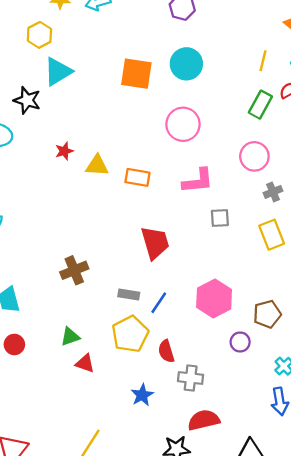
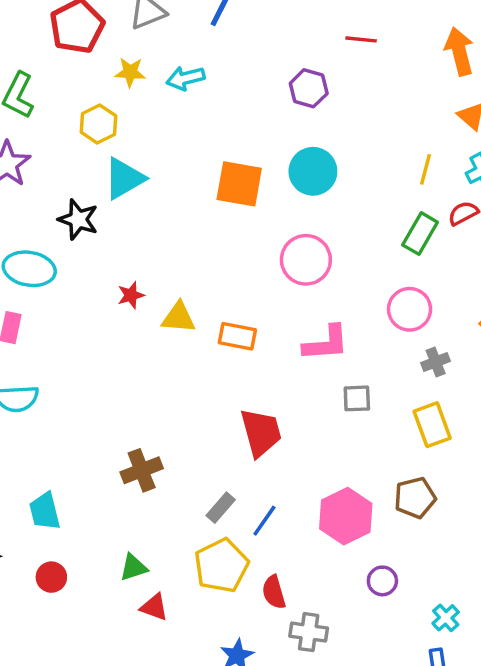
gray rectangle: (129, 295) -> (221, 508), turned -60
brown pentagon: (267, 314) -> (415, 498), moved

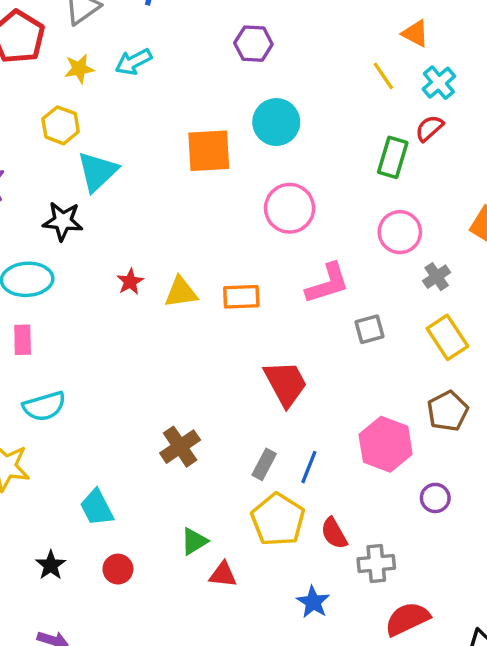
yellow line: (425, 169) -> (383, 76), moved, turned -36

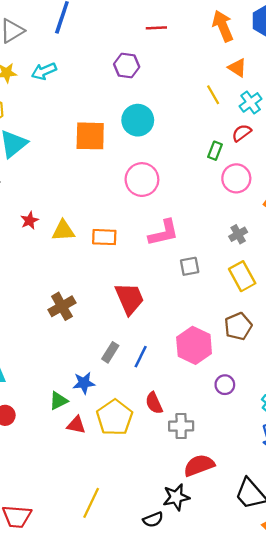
green rectangle: (393, 157) -> (215, 151), size x0.7
pink circle: (400, 232) -> (236, 178), moved
brown cross: (180, 447) -> (62, 306), moved
yellow pentagon: (278, 520) -> (115, 417), moved
blue star: (313, 602) -> (84, 383), moved, turned 30

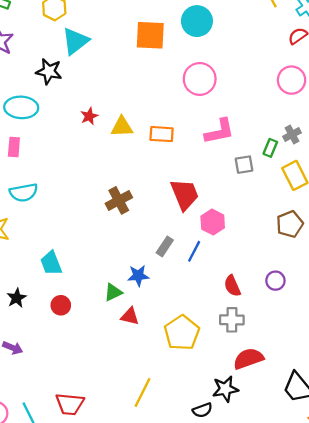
green rectangle: (215, 151) -> (270, 148), moved
pink hexagon: (194, 345) -> (213, 222), moved, size x0.7
red semicircle: (154, 403) -> (232, 286), moved
yellow pentagon: (115, 417) -> (182, 333), moved

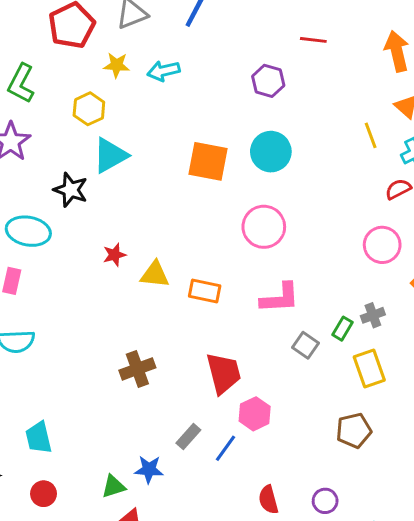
gray square: (244, 165) -> (306, 345), turned 36

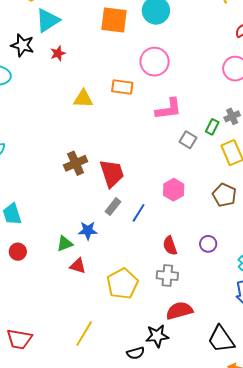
red star: (114, 255) -> (58, 53), moved
orange rectangle: (205, 291) -> (122, 87), moved
red trapezoid: (223, 373) -> (112, 173), moved
pink hexagon: (255, 414) -> (174, 190), moved
brown pentagon: (354, 430) -> (224, 195), turned -30

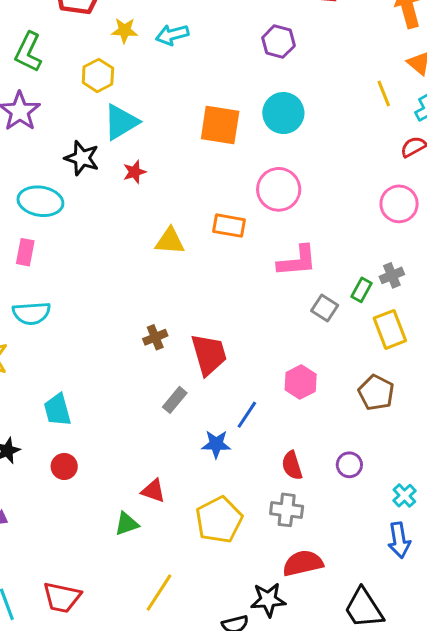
brown cross: (76, 163) -> (155, 337), size x0.7
gray rectangle: (113, 207) -> (175, 400), moved
blue star: (88, 231) -> (216, 444), moved
green triangle: (65, 244) -> (127, 524), moved

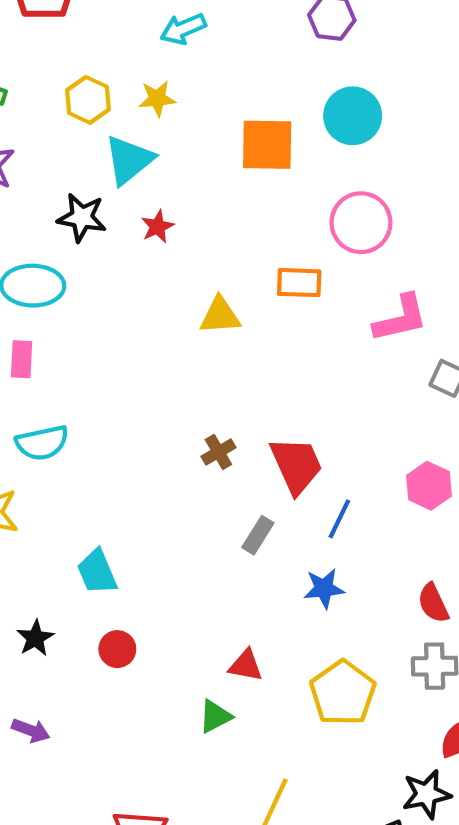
yellow star: (124, 30) -> (157, 99), moved
blue line: (247, 415) -> (339, 519), moved

